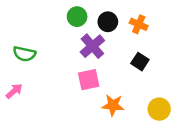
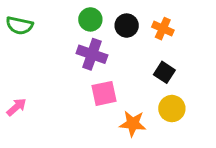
purple cross: (92, 46) -> (92, 54), moved, turned -30
green semicircle: (24, 54) -> (19, 26), moved
yellow circle: (159, 109) -> (172, 109), moved

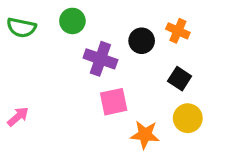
green circle: (90, 19) -> (72, 21), moved
black circle: (127, 26) -> (142, 41), moved

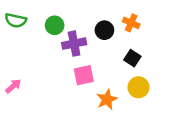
green circle: (72, 21) -> (55, 25), moved
purple cross: (100, 59) -> (74, 44), turned -30
orange star: (145, 135) -> (107, 99), turned -30

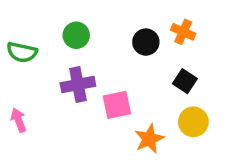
green semicircle: (16, 20) -> (22, 52), moved
purple cross: (74, 44) -> (78, 84), moved
pink arrow: (13, 86) -> (19, 120), turned -70

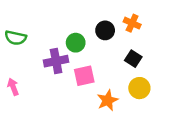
green circle: (76, 35) -> (76, 43), moved

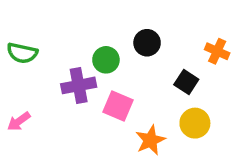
orange cross: (132, 23) -> (217, 51), moved
pink square: (84, 76) -> (118, 106), turned 35
pink arrow: (13, 87) -> (19, 121), turned -105

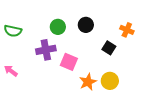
green circle: (106, 60) -> (58, 27), moved
pink arrow: (19, 121) -> (11, 71), turned 72
yellow circle: (195, 123) -> (110, 81), moved

